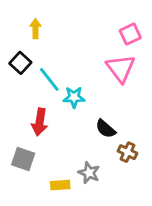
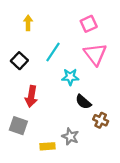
pink square: (130, 34) -> (89, 24), moved
black square: (20, 63) -> (19, 61), moved
cyan line: (49, 79) -> (53, 52), moved, turned 72
cyan star: (74, 97) -> (70, 77), moved

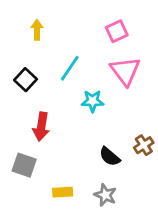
black semicircle: (83, 102) -> (110, 157), moved
brown cross: (101, 120) -> (144, 145), moved, turned 32
gray star: (70, 137) -> (105, 195), moved

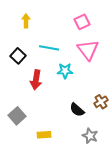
cyan line: (70, 68) -> (49, 48), turned 66
red arrow: (41, 127) -> (36, 80), moved
gray square: (24, 165) -> (17, 116), turned 30
gray star: (105, 195) -> (90, 136), moved

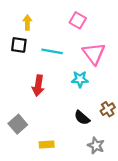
pink square: (82, 22) -> (78, 20), moved, turned -35
black square: (18, 56) -> (19, 45), moved, turned -35
cyan star: (65, 71) -> (80, 79), moved

